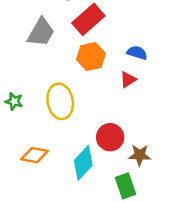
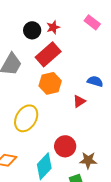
blue semicircle: (137, 53) -> (95, 81), moved
yellow ellipse: (60, 101) -> (26, 118), turned 40

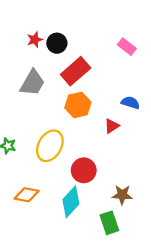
pink rectangle: (92, 22) -> (127, 47), moved
red star: (53, 27) -> (35, 40), moved
red circle: (65, 146) -> (84, 170), moved

